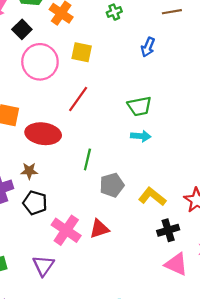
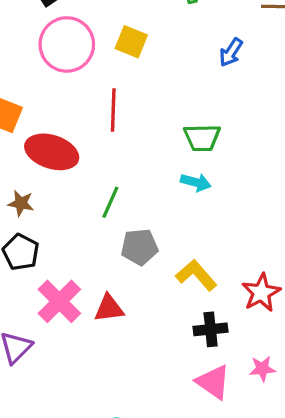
red line: (78, 99) -> (113, 110), turned -44

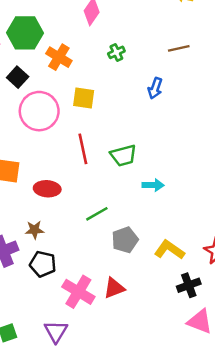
green trapezoid: (202, 138) -> (123, 156), moved
red ellipse: (52, 152) -> (47, 189), size x0.7
green line: (110, 202) -> (97, 214), turned 50

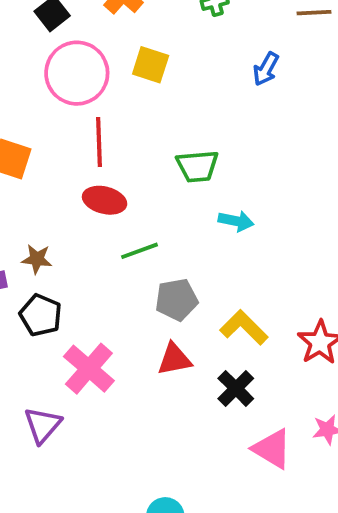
red line: (83, 149) -> (99, 142), moved
red ellipse: (47, 189) -> (105, 200), moved
black cross: (189, 285) -> (236, 388), moved, turned -35
red triangle: (114, 288) -> (174, 359), moved

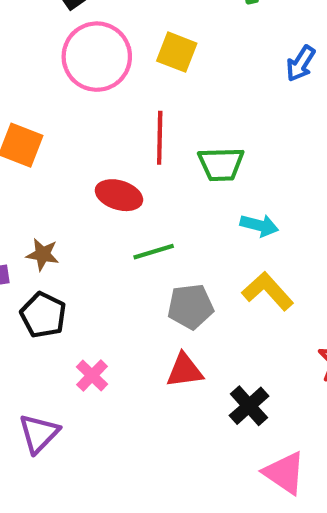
red line: (99, 142) -> (160, 138), moved
yellow L-shape: (244, 327) -> (268, 291), moved
pink cross: (89, 369) -> (92, 375), size x0.6

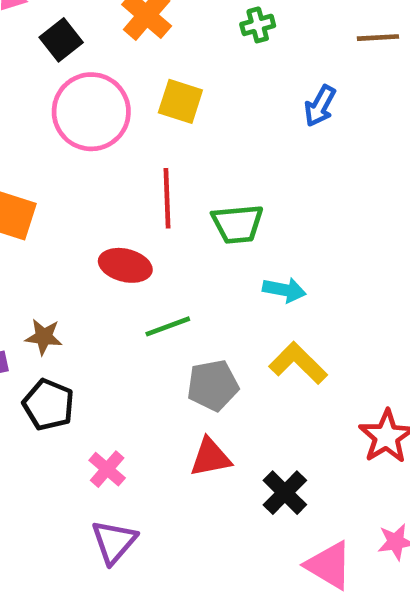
purple triangle: (39, 433) -> (114, 542), moved

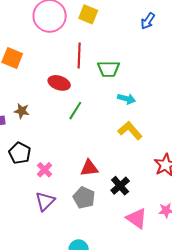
green line: (168, 326) -> (75, 111), turned -42
gray pentagon: (213, 385) -> (84, 198), moved, turned 30
black pentagon: (48, 405) -> (20, 153), moved

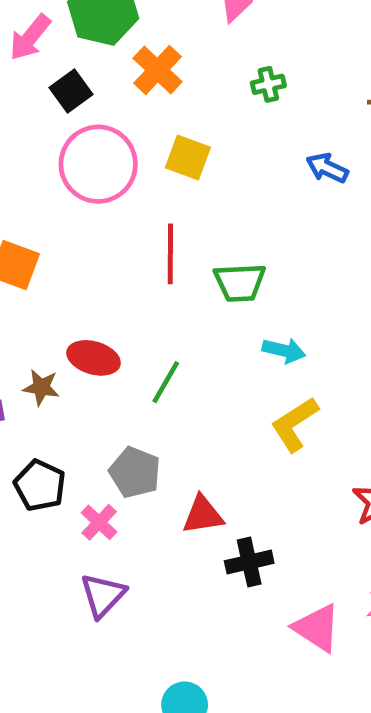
blue arrow: (148, 21) -> (327, 168), turned 84
red ellipse: (59, 83) -> (94, 358), moved
yellow L-shape: (130, 131) -> (295, 424), turned -80
black cross: (120, 186) -> (249, 562), moved, turned 30
gray pentagon: (84, 198) -> (135, 472), moved

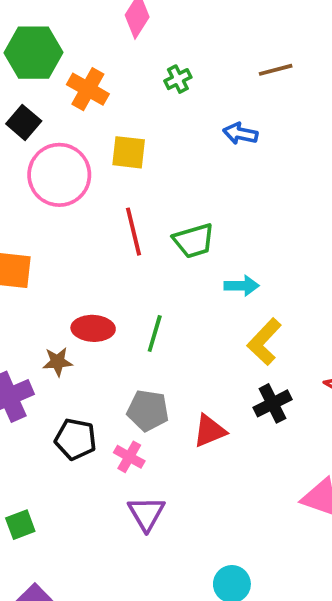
black cross: (249, 562) -> (273, 403), moved

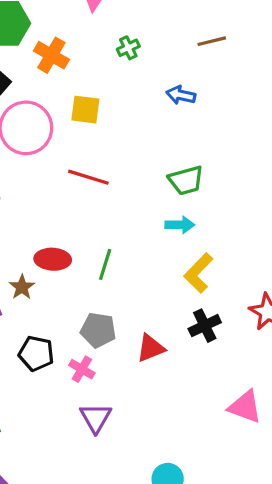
red line: (133, 232) -> (88, 177), turned -60
green trapezoid: (194, 241) -> (186, 180), moved
brown star: (58, 362) -> (22, 287), turned -30

